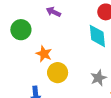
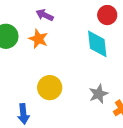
orange star: (44, 54) -> (38, 39), moved

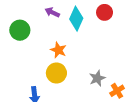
orange star: (38, 39) -> (59, 50), moved
cyan diamond: (97, 44) -> (76, 19), moved, turned 30

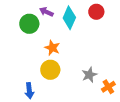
green circle: (20, 30) -> (29, 24), moved

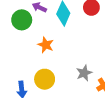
yellow circle: (50, 70) -> (45, 79), moved

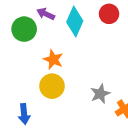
yellow circle: (45, 79) -> (52, 86), moved

